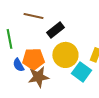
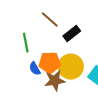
brown line: (33, 16) -> (50, 20), turned 30
yellow circle: (65, 55) -> (71, 67), moved

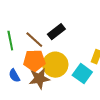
brown line: (50, 20) -> (34, 40), moved
blue semicircle: (35, 69) -> (14, 76), moved

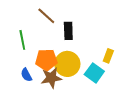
black rectangle: (56, 32) -> (68, 31), turned -54
brown line: (34, 40) -> (46, 16), moved

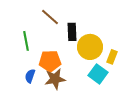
yellow circle: (67, 64) -> (90, 47), moved
blue semicircle: (26, 75) -> (30, 76), turned 48

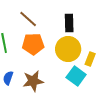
black rectangle: (72, 32) -> (69, 23), moved
orange pentagon: (50, 61) -> (33, 44), moved

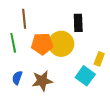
brown line: (28, 19) -> (24, 19), moved, turned 42
yellow circle: (68, 49) -> (61, 44), moved

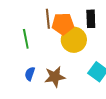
brown line: (24, 19) -> (48, 19), moved
orange pentagon: (42, 44) -> (63, 24), moved

